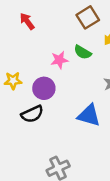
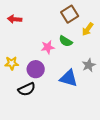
red arrow: (27, 21) -> (15, 19), moved, turned -48
blue triangle: (89, 115) -> (69, 78), moved

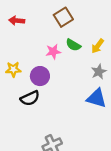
brown square: (70, 14) -> (63, 17), moved
yellow arrow: (88, 29) -> (98, 46), moved
blue triangle: (69, 78) -> (97, 98), moved

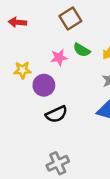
yellow star: (13, 69) -> (22, 70), moved
black semicircle: (30, 98) -> (56, 114), moved

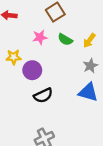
pink star: (59, 58) -> (40, 37), moved

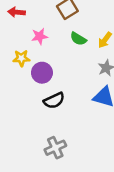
pink star: (40, 37) -> (40, 36), moved

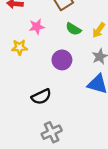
purple circle: (42, 73) -> (62, 60), moved
black semicircle: (54, 101) -> (41, 97), moved

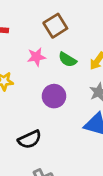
pink star: (37, 27) -> (36, 57), moved

